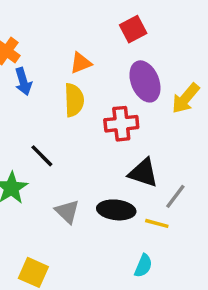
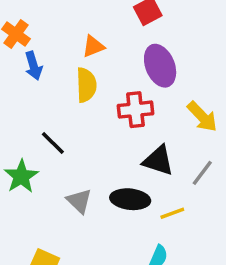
yellow arrow: (186, 98) -> (202, 117), moved, turned -84
gray line: (175, 196) -> (202, 173), moved
yellow line: (157, 223) -> (172, 213), turned -35

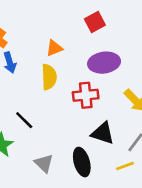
purple ellipse: (160, 66) -> (104, 63), turned -76
black ellipse: (130, 199) -> (82, 162), turned 68
yellow line: (172, 213) -> (125, 166), moved

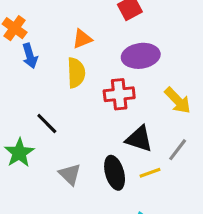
yellow line: (125, 166) -> (150, 173), moved

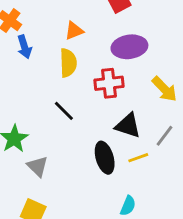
black line: (47, 124) -> (64, 111), moved
gray triangle: (70, 174) -> (38, 166), moved

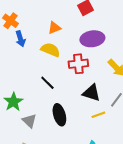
yellow semicircle: (68, 63) -> (50, 50), turned -66
black ellipse: (105, 158) -> (59, 115), moved

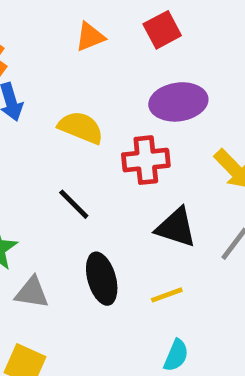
orange triangle: (54, 28) -> (90, 37), moved
yellow line: (98, 115) -> (167, 295), moved
gray triangle: (29, 121) -> (32, 293), turned -35

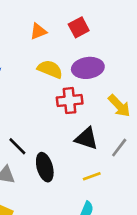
yellow semicircle: (81, 128) -> (50, 69), moved
black line: (74, 204) -> (17, 146), moved
yellow line: (167, 295) -> (92, 176), moved

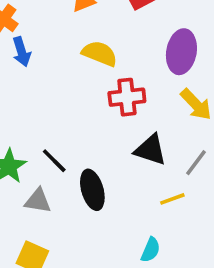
purple ellipse: (88, 68) -> (181, 52), moved, turned -72
yellow line: (92, 176) -> (172, 199), moved

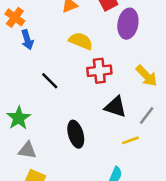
purple ellipse: (181, 52) -> (128, 24), moved
black line: (54, 161) -> (50, 81), moved
gray triangle: (38, 201) -> (27, 150), moved

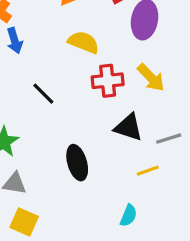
yellow arrow: (147, 76) -> (151, 78), moved
gray line: (147, 116) -> (169, 139), turned 36

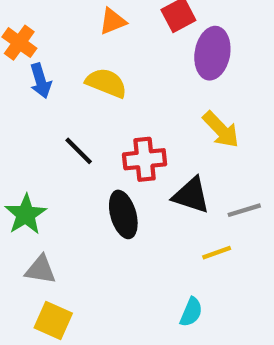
yellow semicircle: (84, 42) -> (106, 83), moved
red cross: (108, 81) -> (145, 159), moved
black ellipse: (77, 163) -> (123, 214), moved

